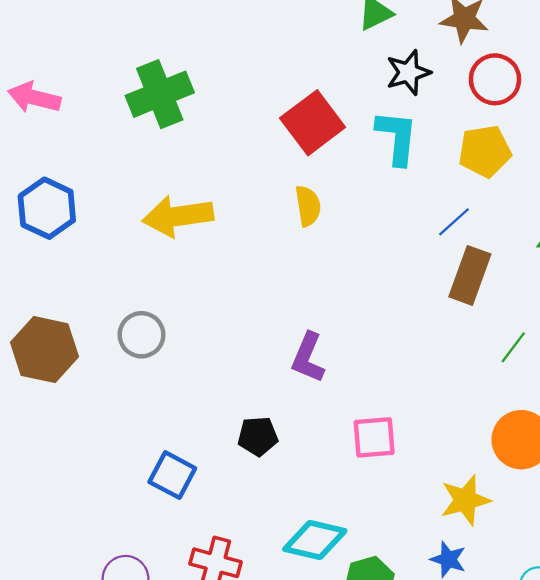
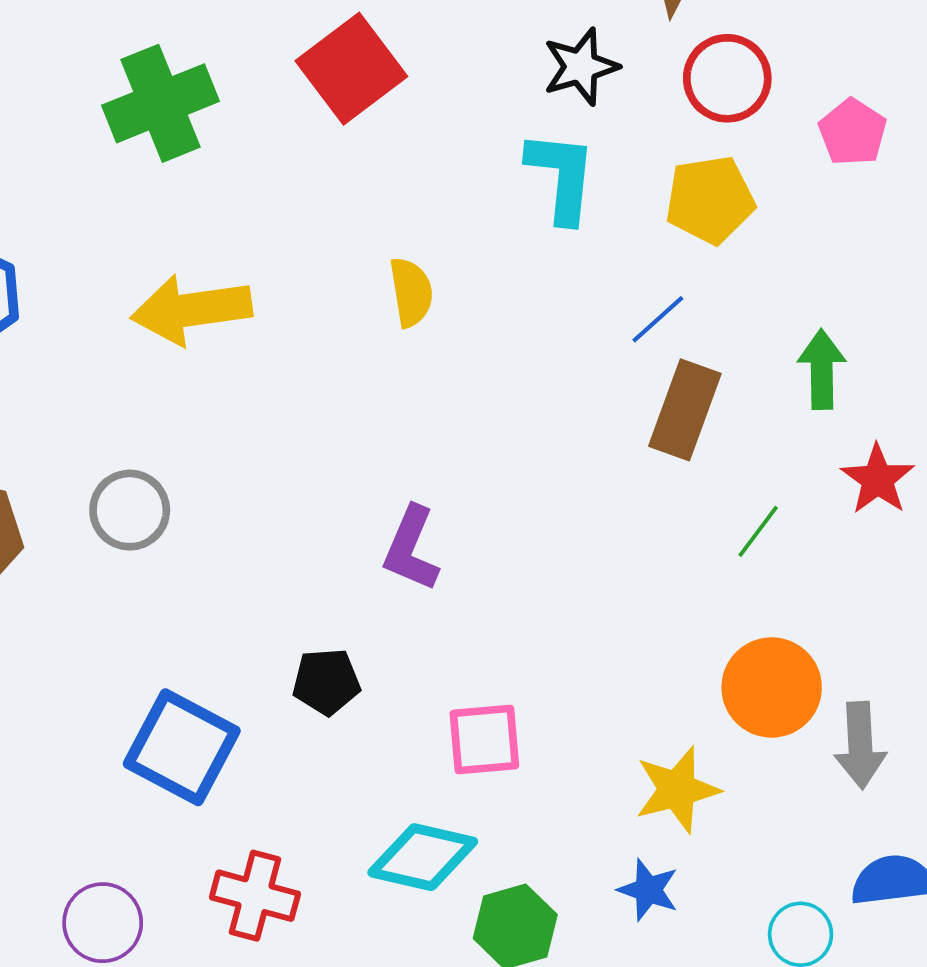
red square: (313, 123) -> (351, 69), moved
pink square: (374, 437) -> (484, 740), moved
blue square: (172, 475) -> (182, 747), size x1.4

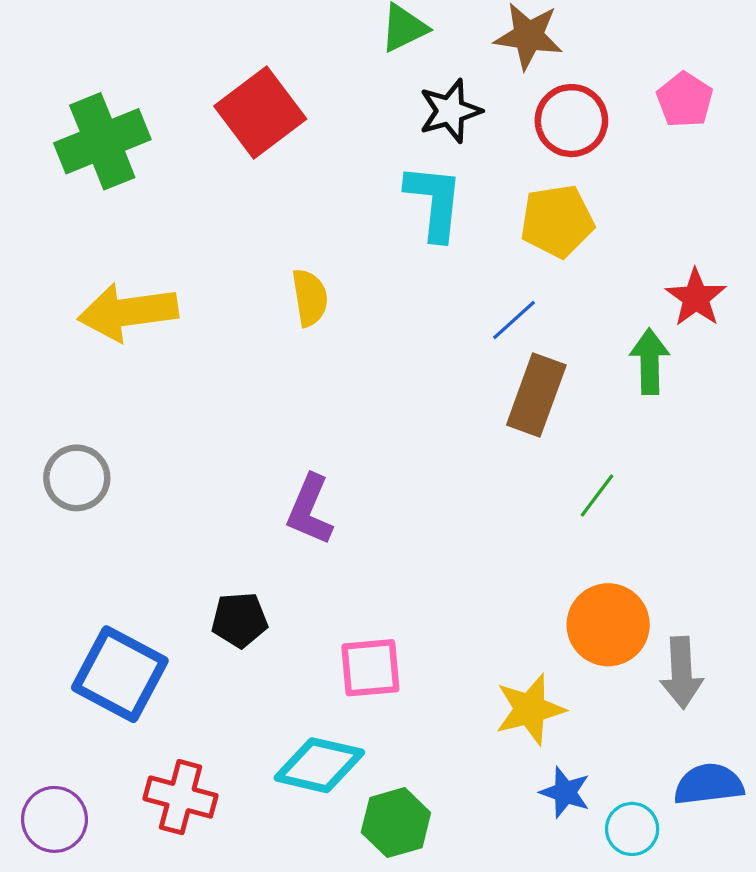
pink pentagon: (853, 132) -> (685, 100), moved
red star: (878, 479) -> (696, 298), moved
blue star: (648, 890) -> (565, 792), moved

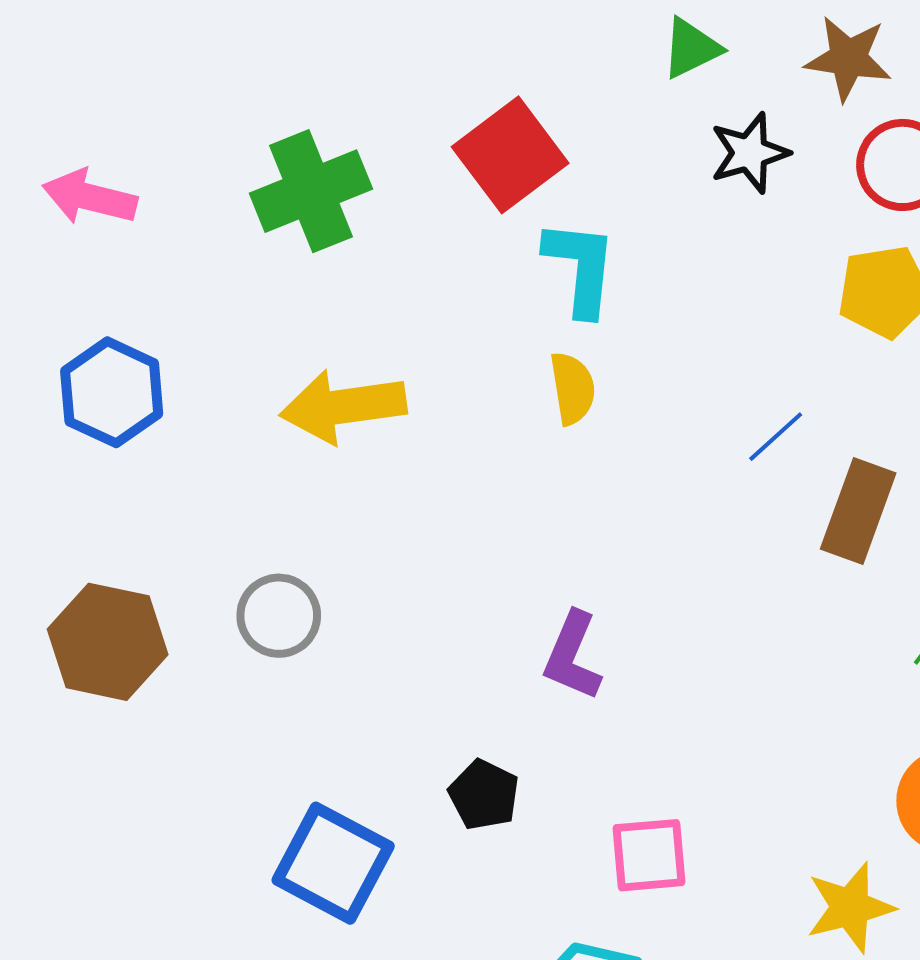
cyan L-shape: (434, 202) -> (581, 268), moved
blue line: (514, 320) -> (776, 437), moved
black pentagon: (240, 620) -> (484, 795), turned 30

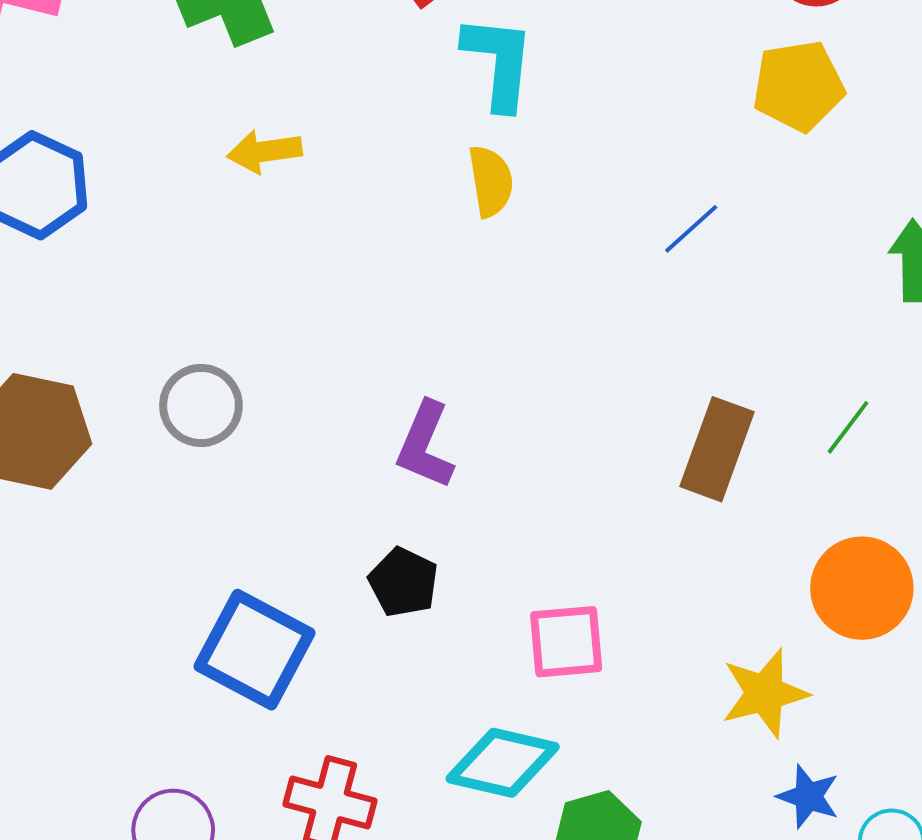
yellow arrow: (343, 406) -> (264, 151), moved, size x0.6
brown rectangle: (858, 511) -> (717, 449), moved
purple L-shape: (572, 656) -> (425, 445), moved

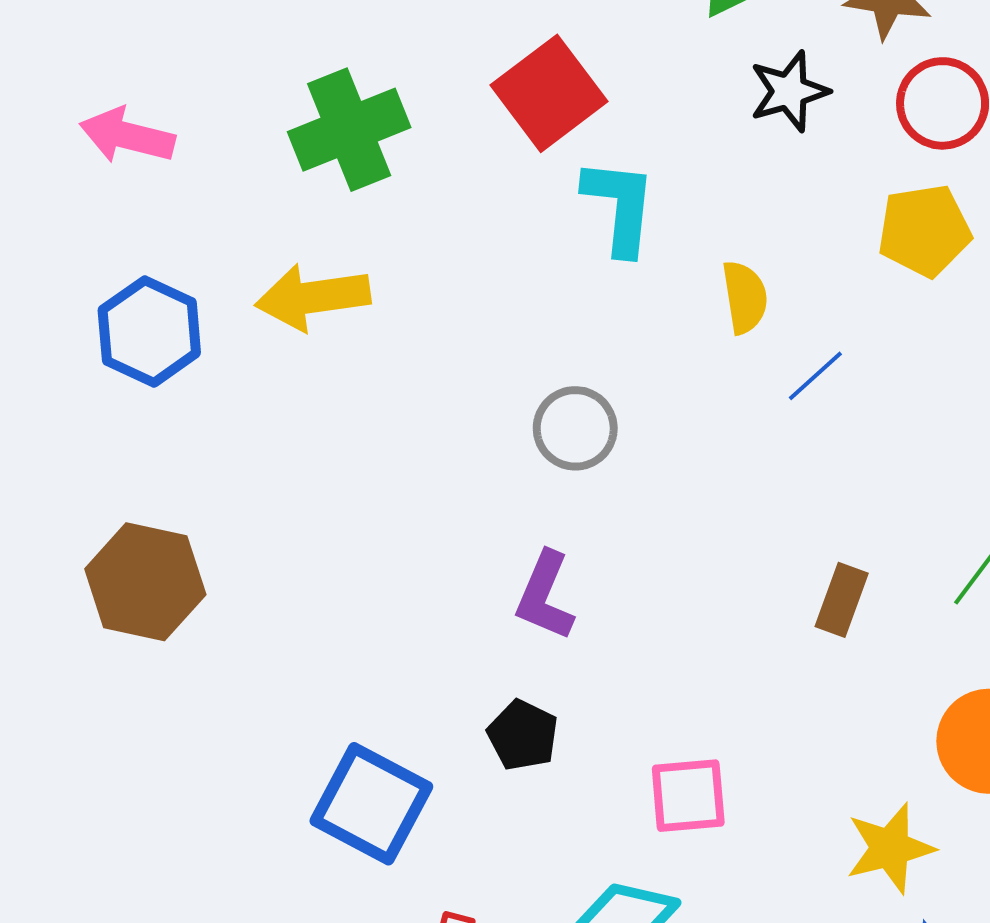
yellow arrow: (264, 151) -> (313, 297), moved, size x1.5
yellow semicircle: (491, 181) -> (745, 297), moved
gray circle: (201, 405) -> (575, 428), moved
brown rectangle: (717, 449) -> (842, 600), size x0.7

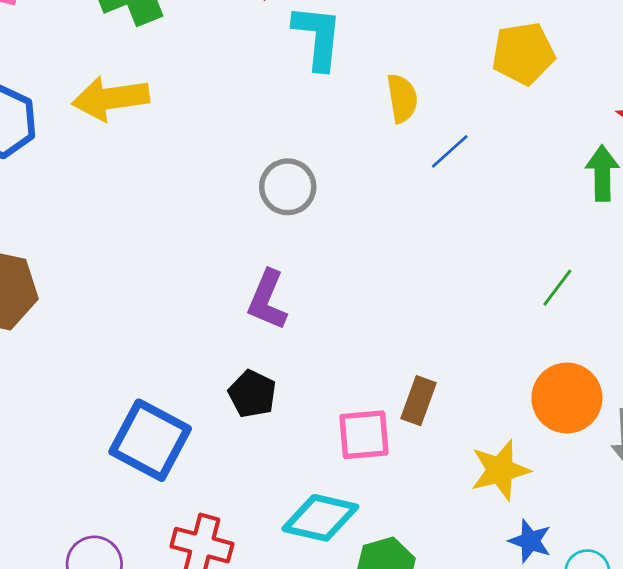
brown rectangle: (842, 600) -> (418, 401), moved

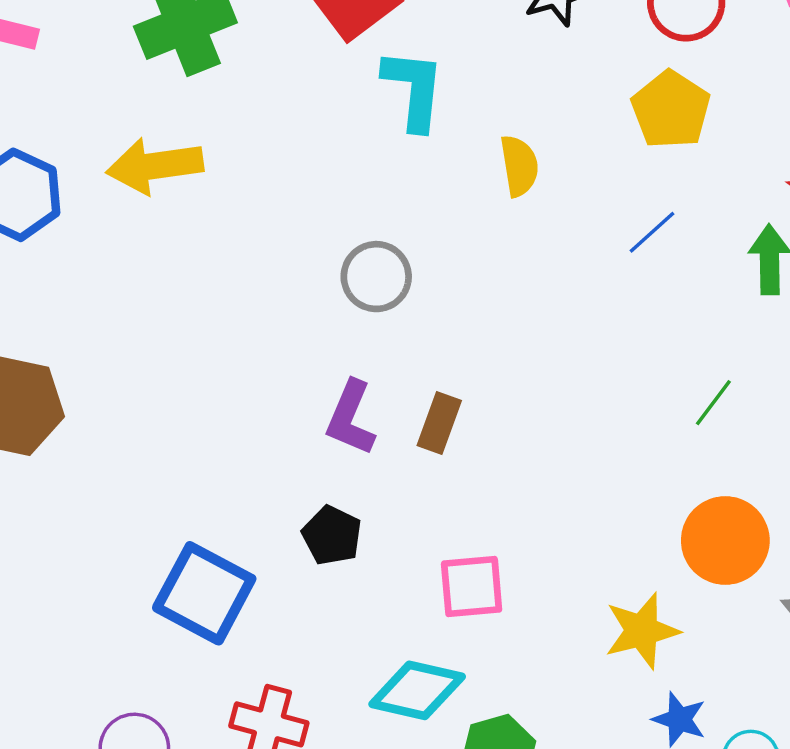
yellow pentagon: (523, 53) -> (671, 110), turned -30
blue line: (450, 151) -> (652, 232), moved
brown rectangle: (418, 401) -> (439, 423), moved

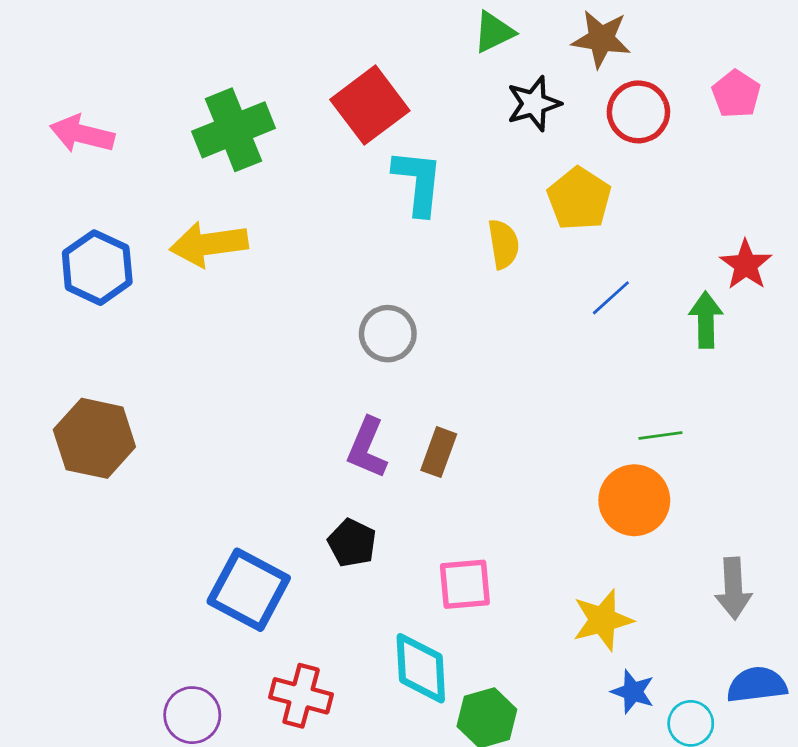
yellow pentagon: (671, 110) -> (579, 199), moved
green line: (713, 403) -> (660, 436), turned 45
orange circle: (725, 541) -> (634, 500), moved
cyan diamond: (417, 690) -> (421, 668), turned 74

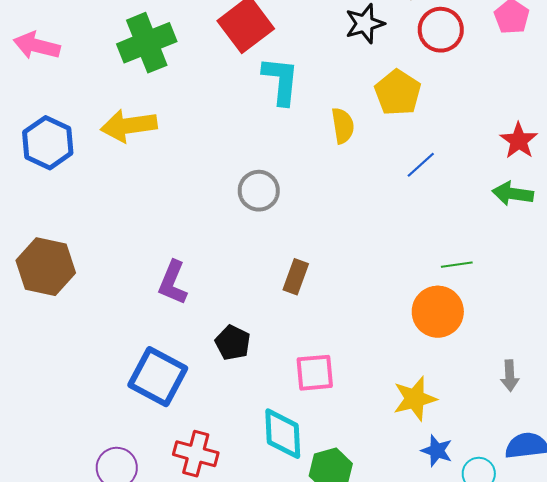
green arrow: (706, 320) -> (513, 194), moved, turned -81
purple L-shape: (367, 448) -> (173, 283), moved
gray arrow: (733, 588) -> (510, 376), size x0.7

